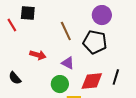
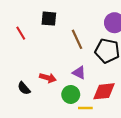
black square: (28, 13) -> (49, 19), moved
red arrow: (38, 55) -> (48, 78), moved

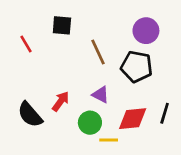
red arrow: (48, 78) -> (61, 101), turned -70
black semicircle: (24, 88) -> (30, 115), size x1.5

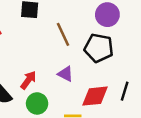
green circle: (90, 123) -> (37, 103), moved

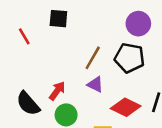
brown line: (63, 34) -> (93, 58), moved, turned 55
red diamond: (95, 96) -> (126, 107), turned 32

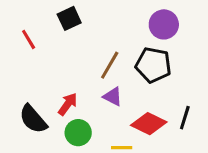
black square: (58, 19) -> (69, 18), turned -30

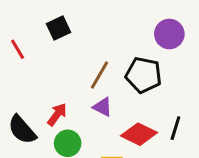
purple circle: (164, 24) -> (169, 34), moved

